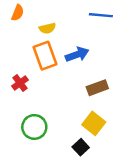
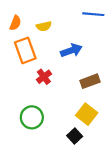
orange semicircle: (18, 13) -> (15, 23), moved
orange rectangle: (45, 56) -> (25, 50), moved
red cross: (20, 83) -> (44, 77), moved

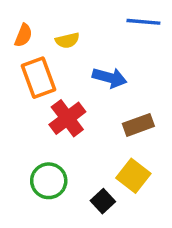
blue arrow: (71, 50) -> (110, 78), turned 35
red cross: (44, 77) -> (67, 118), size x1.5
black square: (75, 136) -> (103, 201), moved

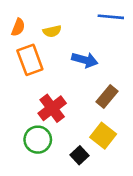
red cross: (67, 118) -> (52, 108), moved
brown rectangle: (138, 125) -> (107, 96), turned -30

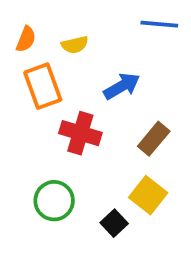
blue arrow: (85, 60) -> (122, 86), turned -45
red cross: (52, 108) -> (80, 133), moved, turned -36

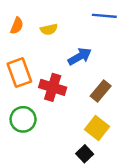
orange rectangle: (43, 86) -> (19, 73), moved
green circle: (54, 201) -> (23, 119), moved
black square: (114, 223) -> (85, 154), moved

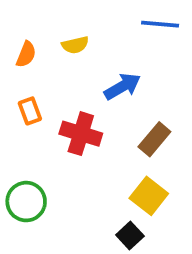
orange semicircle: (17, 26) -> (26, 54), moved
orange rectangle: (19, 73) -> (30, 111), size x0.6
green circle: (23, 119) -> (26, 202), moved

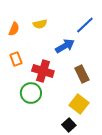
blue line: (160, 24) -> (85, 25), moved, turned -48
brown rectangle: (154, 139) -> (82, 74), turned -66
green circle: (26, 202) -> (31, 93), moved

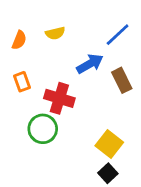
brown rectangle: (82, 74) -> (122, 80), moved
black square: (69, 125) -> (108, 173), moved

